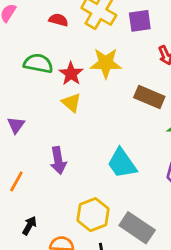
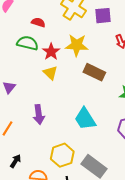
red semicircle: (58, 20) -> (38, 22), moved
brown rectangle: (149, 97) -> (94, 72), moved

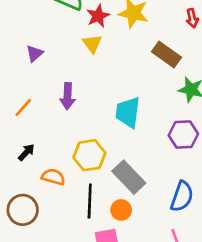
brown rectangle: (94, 72) -> (167, 55), moved
cyan trapezoid: (85, 119) -> (128, 112), turned 30

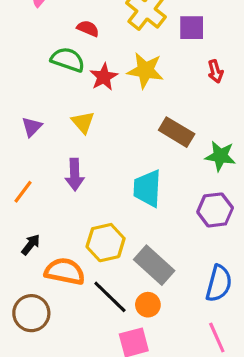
yellow triangle: (92, 44) -> (83, 122), moved
brown rectangle: (167, 55) -> (177, 132), moved
orange semicircle: (53, 177) -> (65, 271), size x1.4
black line: (90, 201) -> (110, 297), turned -44

